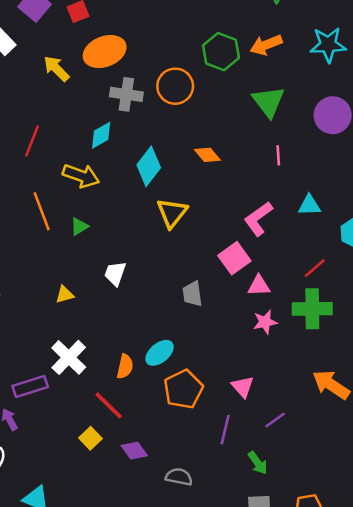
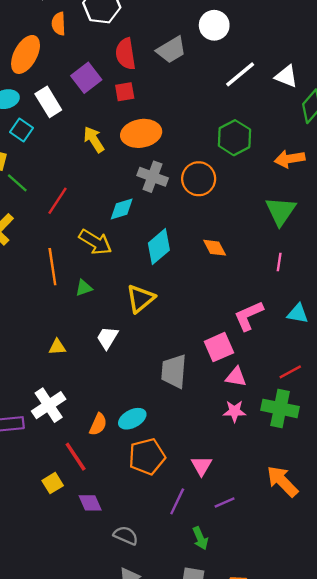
green hexagon: (221, 52) -> (234, 138), moved
yellow triangle: (172, 213) -> (141, 299), moved
gray trapezoid: (192, 294) -> (174, 371), size x1.4

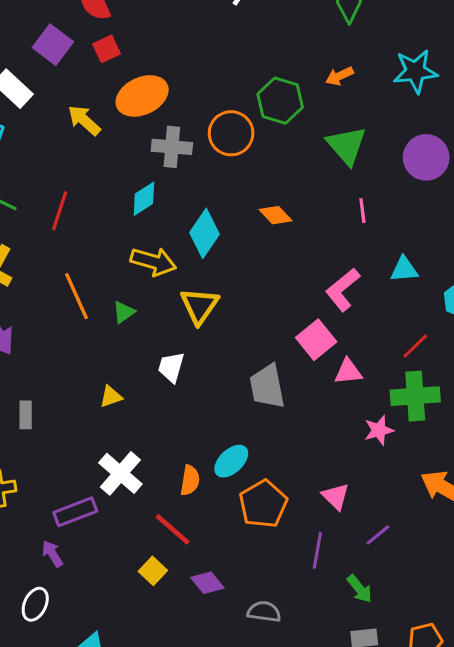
green hexagon: (234, 138) -> (280, 101), moved
orange arrow: (290, 159) -> (339, 76), size x0.7
yellow arrow: (95, 242) -> (153, 262), moved
pink star: (234, 411) -> (379, 430), moved

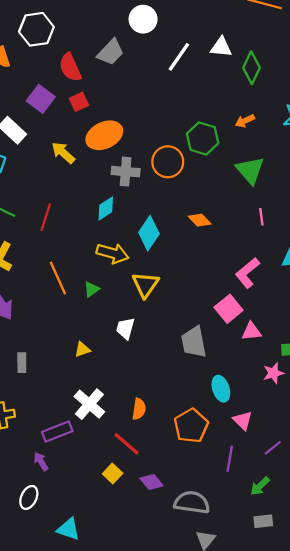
cyan ellipse: (231, 461) -> (221, 389), moved, turned -65
green arrow: (360, 589) -> (260, 486), turned 85
gray semicircle: (264, 612) -> (192, 502), size x1.5

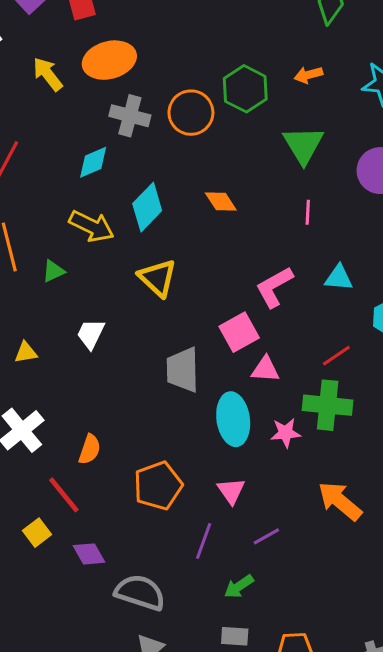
yellow triangle: (145, 285) -> (158, 278), moved, turned -32
cyan ellipse: (221, 389) -> (233, 419), moved, size x1.4

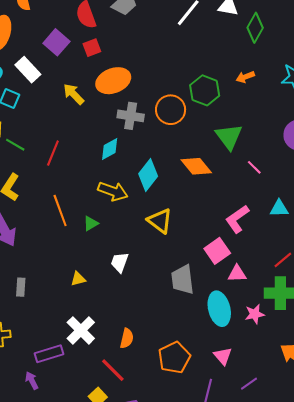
green triangle: (303, 145) -> (229, 137), moved
orange diamond: (221, 202) -> (196, 166), size x1.4
pink line: (308, 212) -> (254, 167), turned -42

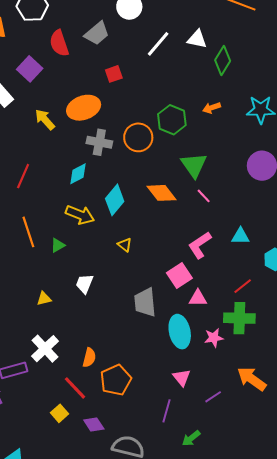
red square: (92, 48) -> (114, 74), moved
pink line: (254, 167) -> (204, 196), moved
yellow triangle: (160, 221) -> (125, 245), size x0.6
orange pentagon: (174, 358) -> (116, 380), moved
purple line: (249, 384) -> (213, 397), moved

